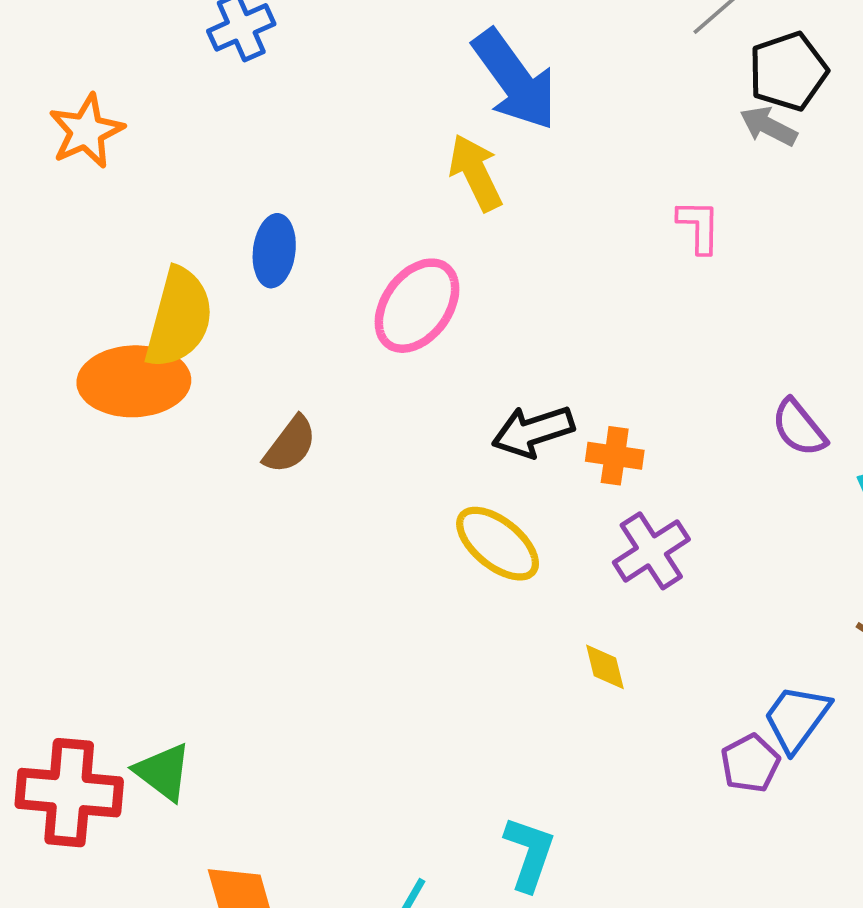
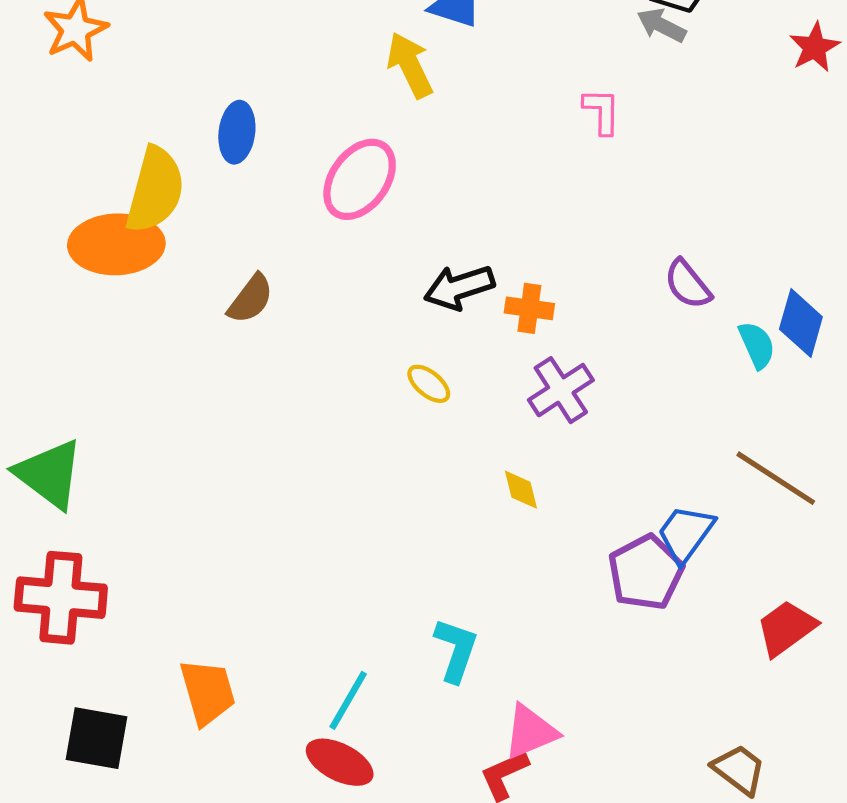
yellow ellipse: (498, 544) -> (429, 384), size x0.6
purple pentagon: (750, 763) -> (646, 572), size x1.5
green triangle: (163, 772) -> (49, 474), moved, size x1.4

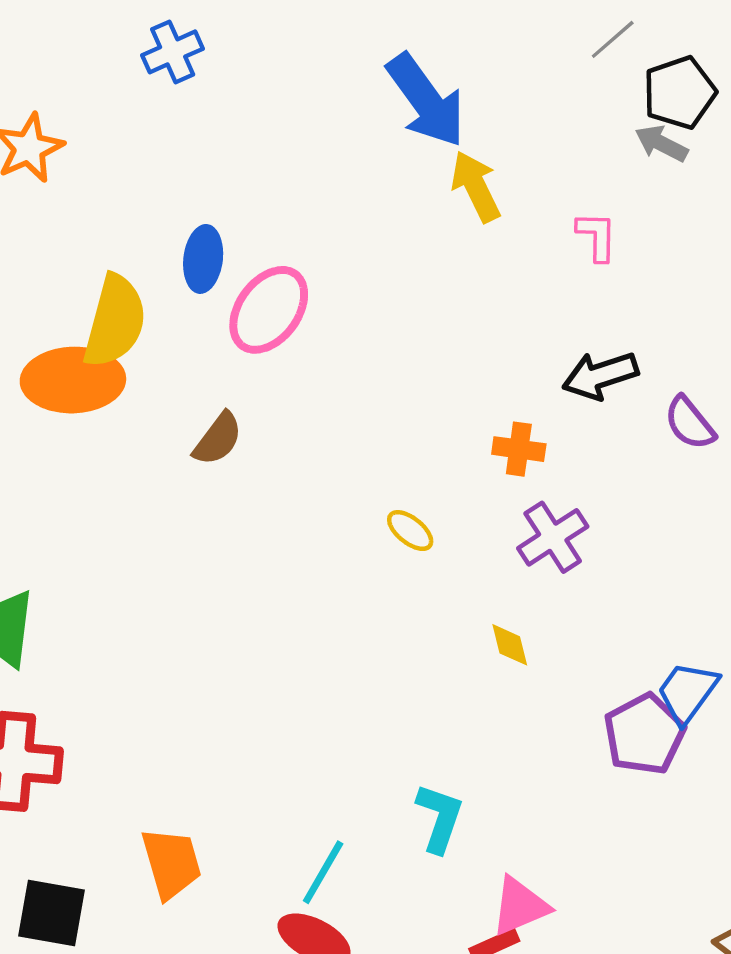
yellow arrow: (410, 65) -> (476, 187), moved
pink ellipse: (360, 179) -> (269, 310), moved
black arrow: (459, 287) -> (600, 376), moved

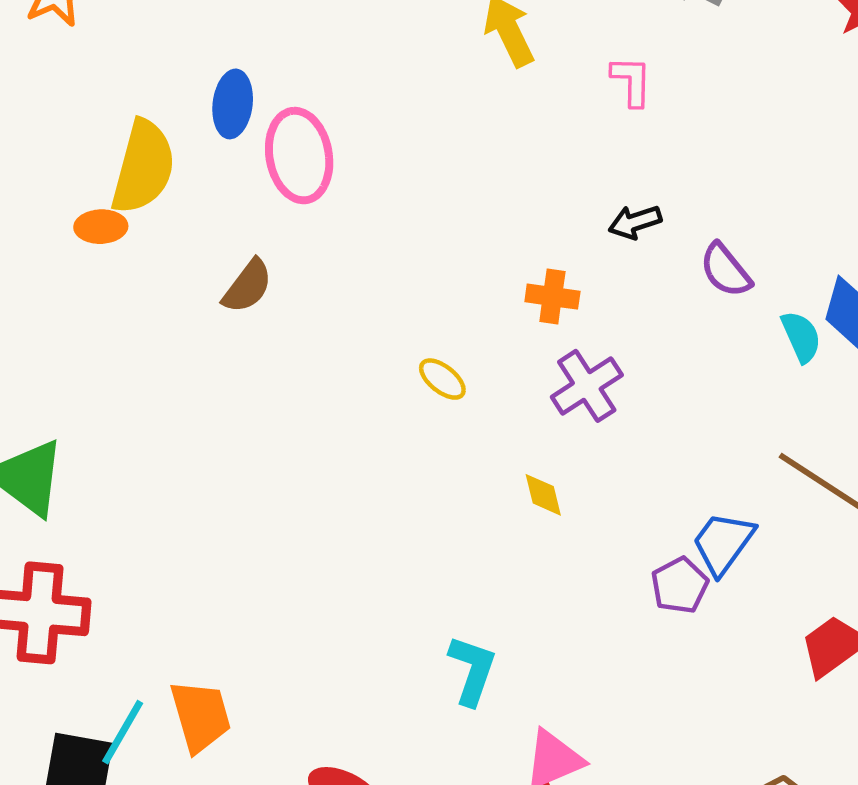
pink ellipse: (269, 310) -> (299, 156), turned -46
black arrow: (600, 376) -> (635, 222), size x0.7
orange ellipse: (73, 380) -> (101, 227), size x0.5
purple pentagon: (644, 734) -> (680, 585), size x0.7
cyan line: (323, 872) -> (123, 732), moved

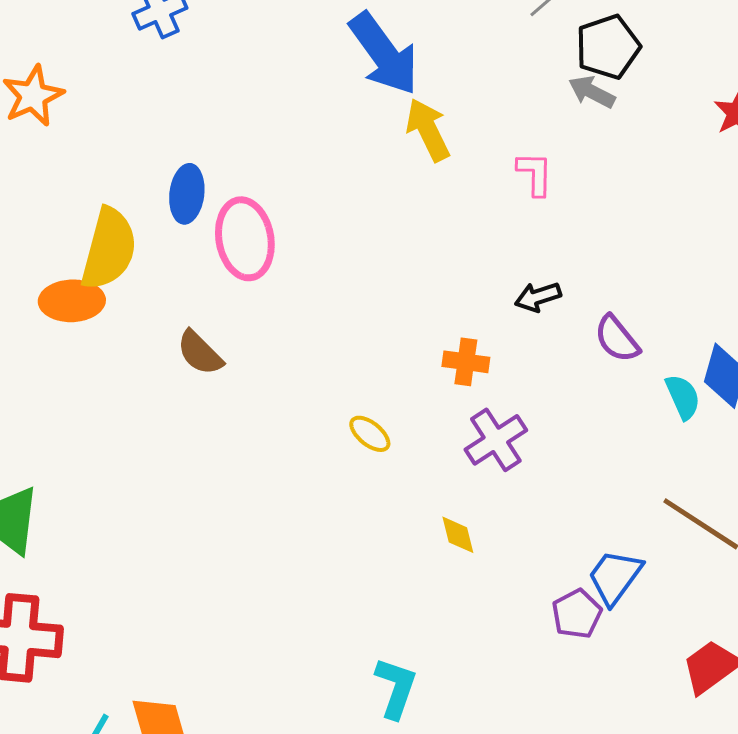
orange ellipse: (101, 227) -> (72, 301), size x1.4
brown semicircle: (248, 286) -> (200, 353), turned 98

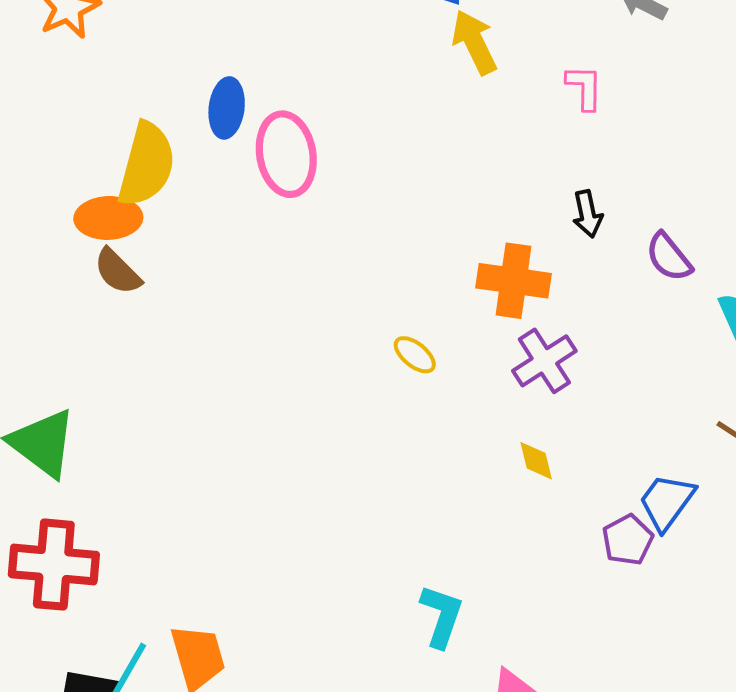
black arrow: (538, 297) -> (588, 214), turned -84
brown semicircle: (200, 353) -> (118, 271), moved
orange cross: (466, 362) -> (513, 281), size x1.5
yellow diamond: (458, 535) -> (536, 461), moved

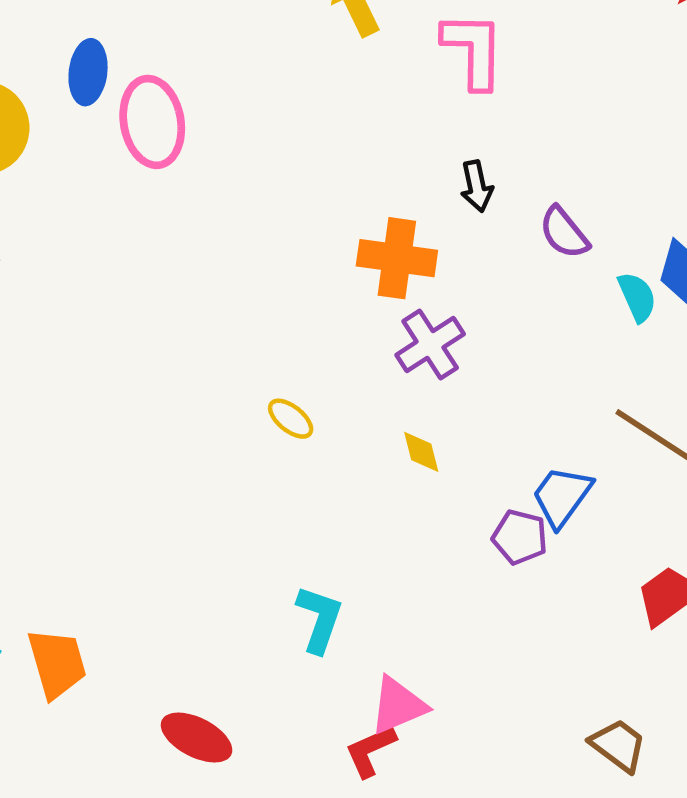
pink L-shape: (584, 87) -> (473, 50), size x1.6
yellow ellipse: (415, 355) -> (291, 419), moved
purple pentagon: (628, 540) -> (520, 537), turned -30

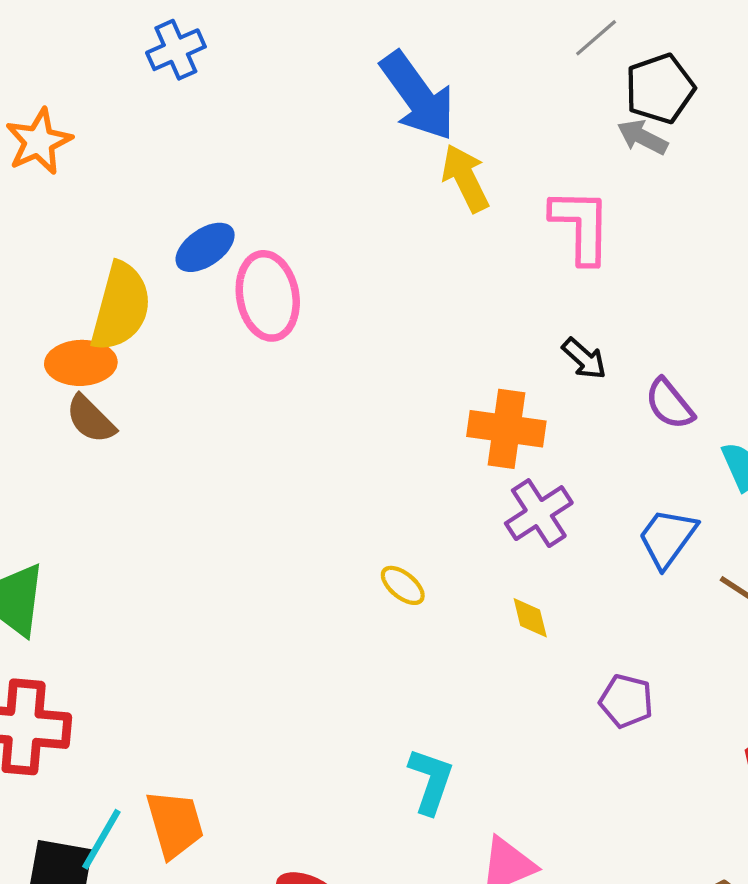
blue ellipse: (88, 72) -> (205, 247), turned 48
black arrow: (477, 186) -> (584, 359), turned -36
blue trapezoid: (562, 496) -> (667, 538), moved

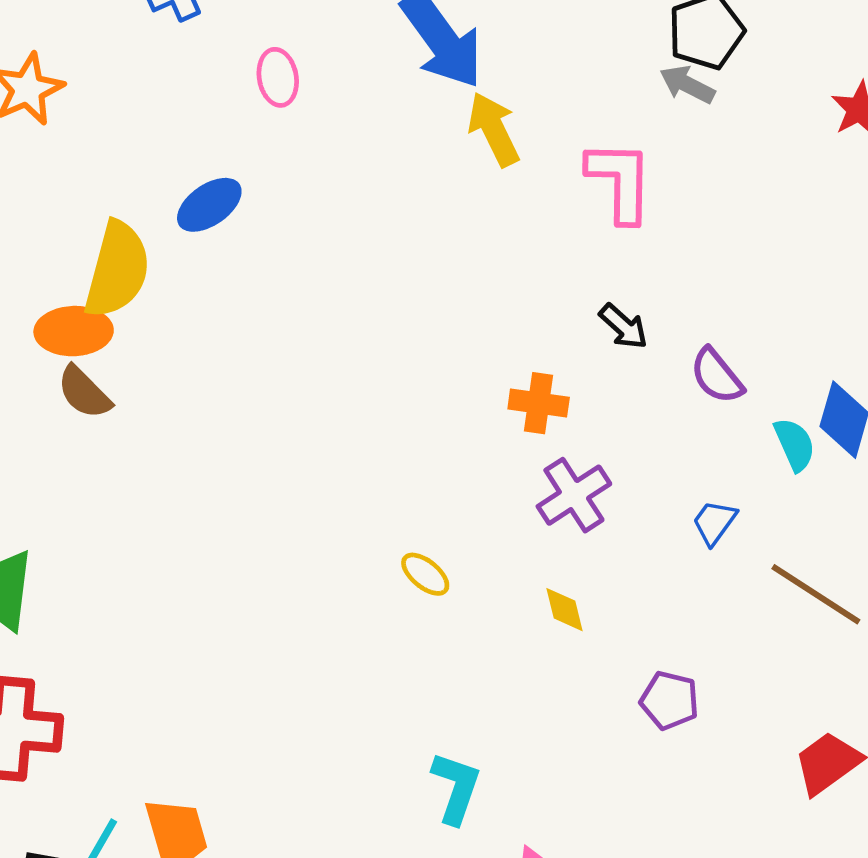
pink ellipse: (268, 296) -> (278, 77), moved, size x0.6
orange cross: (506, 429) -> (539, 403), size x0.7
blue trapezoid: (667, 538) -> (714, 522), size x0.7

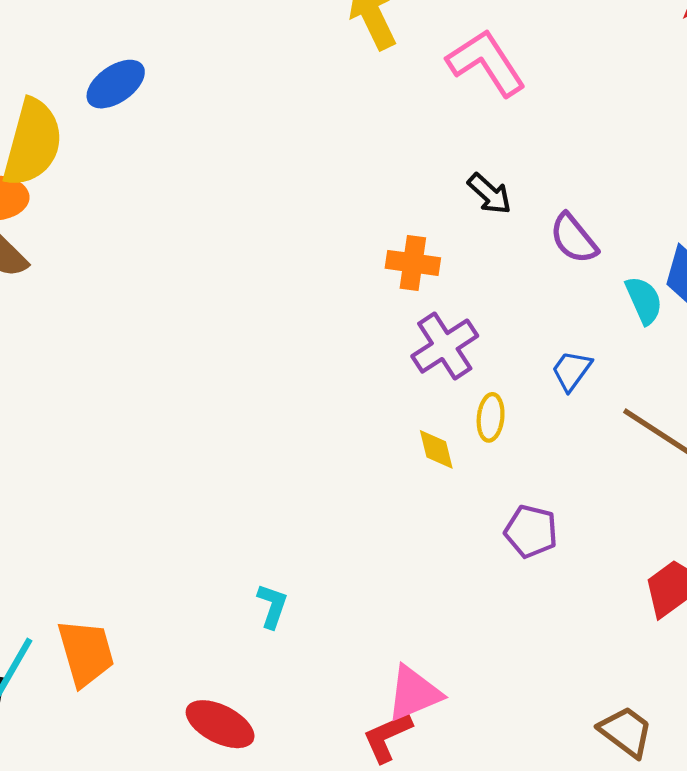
pink L-shape: (620, 181) -> (486, 63), turned -34
yellow ellipse: (425, 574) -> (491, 417), moved, turned 57
cyan L-shape: (456, 788) -> (272, 606), moved, size x0.7

